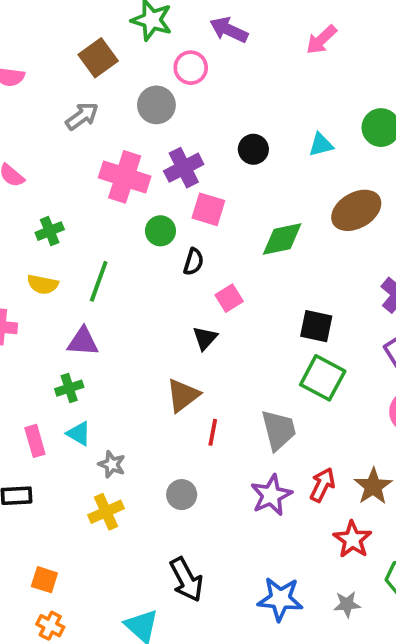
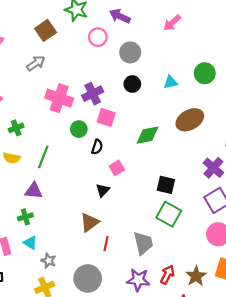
gray circle: (156, 105) -> (130, 52), moved
gray circle: (182, 495) -> (88, 278), size x1.6
purple star: (271, 495) -> (138, 280), turned 30

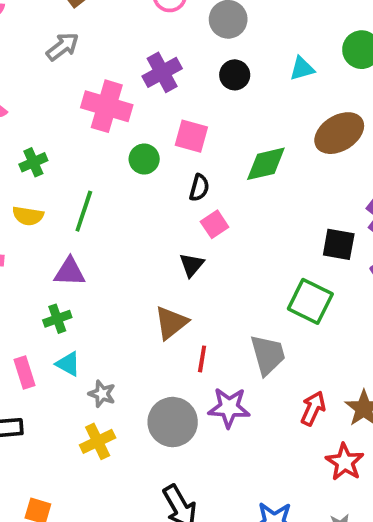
purple cross: (93, 94) -> (162, 72), moved
black semicircle: (97, 147) -> (199, 188), moved
black square: (166, 185) -> (339, 244), moved
purple star: (138, 280) -> (229, 408), moved

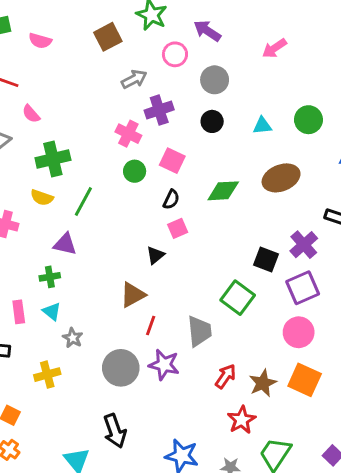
gray arrow: (63, 47) -> (134, 79), moved
pink cross: (107, 106) -> (128, 134), moved, size x0.7
green cross: (33, 162) -> (53, 159), size x1.6
yellow cross: (98, 441) -> (47, 375), moved

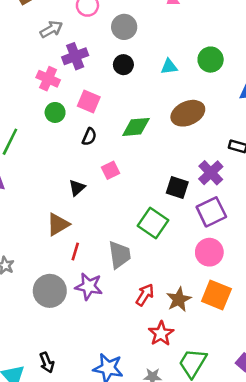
pink square: (178, 228) -> (111, 170), moved
black arrow: (115, 431) -> (47, 362), moved, size x0.7

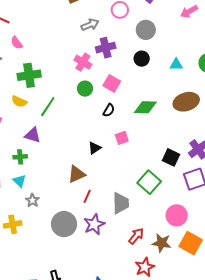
pink circle: (209, 252) -> (177, 215), moved
purple star: (89, 286) -> (94, 224), turned 30
brown star: (179, 299) -> (162, 243), turned 30

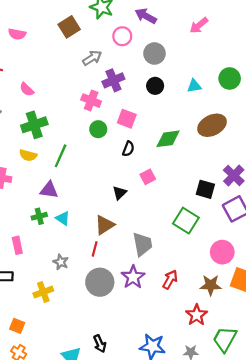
pink semicircle: (17, 43) -> (27, 89), moved
cyan triangle: (19, 181) -> (63, 218), moved
red line: (87, 196) -> (95, 249), moved
gray trapezoid: (121, 203) -> (142, 244), moved
red arrow: (136, 236) -> (170, 280), moved

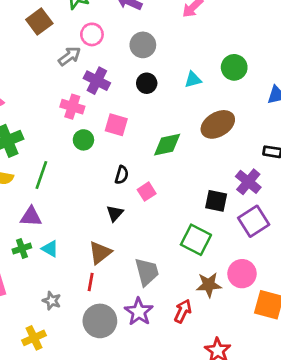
pink circle: (122, 36) -> (92, 34), moved
purple cross: (113, 80) -> (97, 81), turned -35
black semicircle: (128, 149) -> (122, 175), moved
brown star: (211, 285) -> (209, 285), moved

